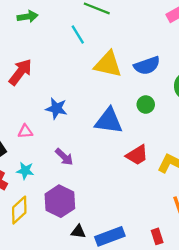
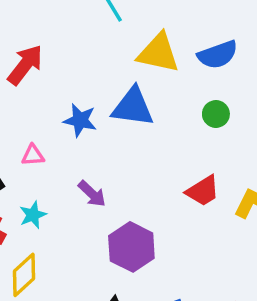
blue triangle: (109, 121) -> (133, 107), moved
cyan star: (25, 171) -> (33, 215), turned -30
purple hexagon: (60, 201) -> (131, 247), moved

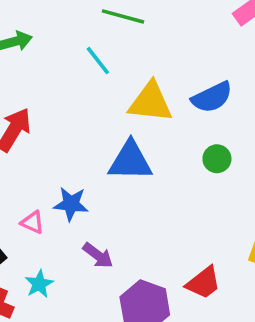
blue star: (80, 120) -> (71, 204), moved
pink triangle: (33, 155) -> (32, 222), turned 35
red trapezoid: (203, 191) -> (203, 283), moved

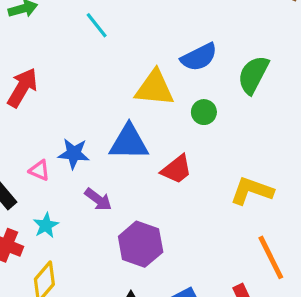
yellow triangle: (150, 102) -> (155, 88), moved
blue triangle: (130, 161) -> (129, 142), moved
red trapezoid: (203, 283) -> (176, 169), moved

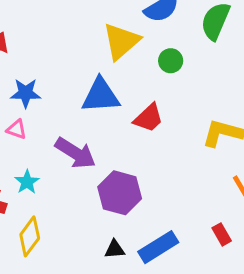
yellow triangle: (155, 88) -> (121, 41), turned -42
blue star: (74, 154) -> (26, 93), moved
purple arrow: (98, 199) -> (75, 153), size x1.5

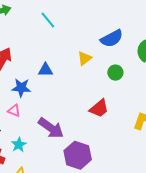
yellow triangle: (121, 41) -> (85, 58), size x0.6
blue triangle: (101, 95) -> (45, 70), moved, size x0.6

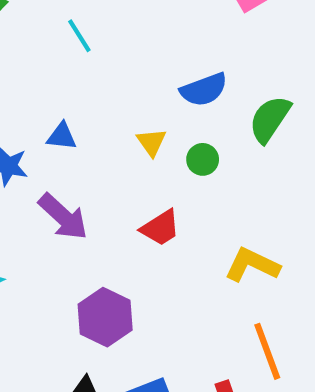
yellow triangle: (85, 58) -> (151, 142), moved, turned -35
purple arrow: (51, 128) -> (63, 217), moved

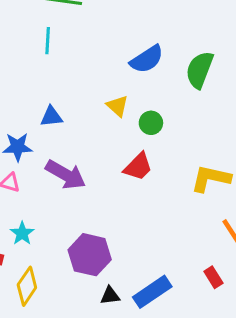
cyan line: (79, 36) -> (48, 41), turned 48
green circle: (203, 159) -> (151, 123), moved
purple hexagon: (105, 317) -> (90, 255), moved

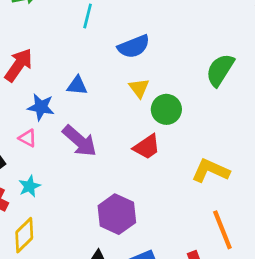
blue semicircle: (147, 59) -> (134, 46), moved
green circle: (151, 123) -> (166, 109), size x1.4
purple hexagon: (90, 255) -> (117, 214), moved

